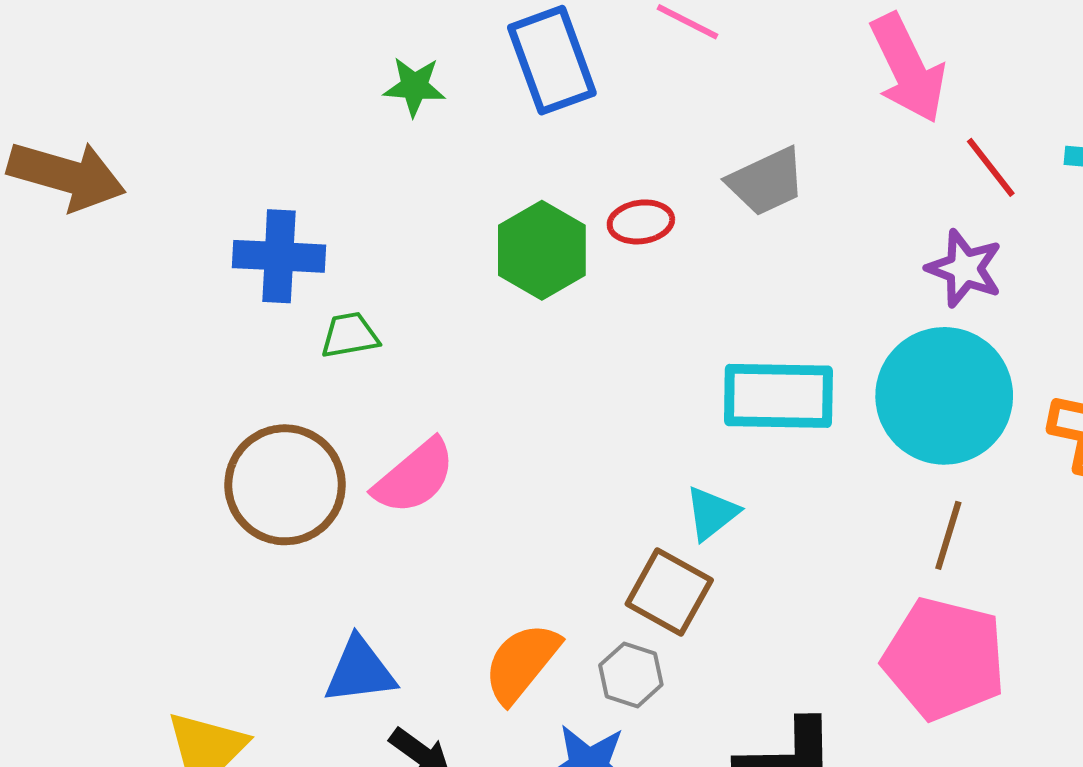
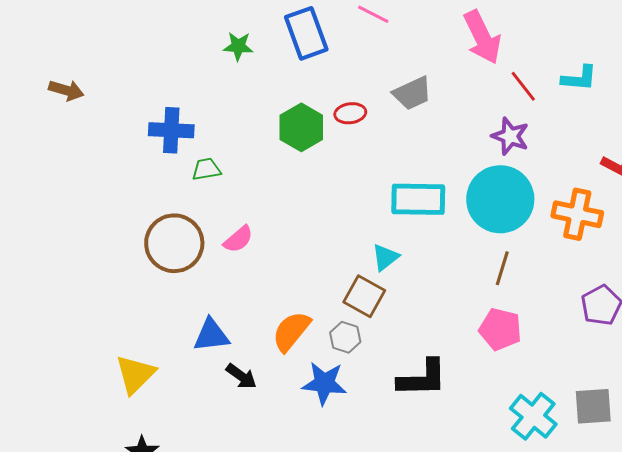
brown arrow: (67, 175) -> (66, 90), size x0.6
pink semicircle: (414, 477) -> (238, 239), size x0.7
pink pentagon: (944, 659) -> (500, 329), size x0.7

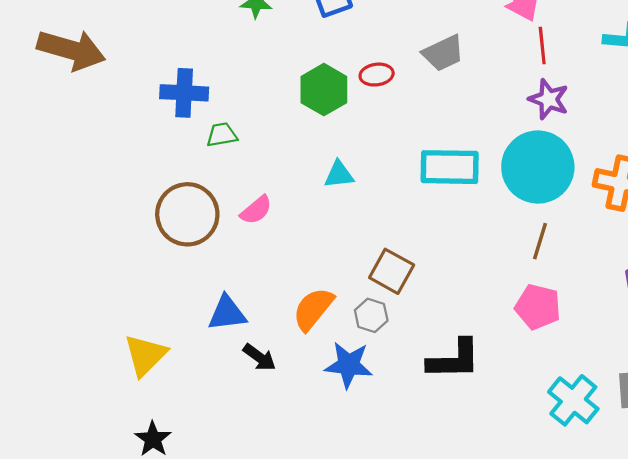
red line: (523, 86) -> (542, 46), moved, turned 32
brown arrow: (66, 90) -> (71, 50), size x1.8
cyan triangle: (385, 257) -> (339, 175), moved, turned 32

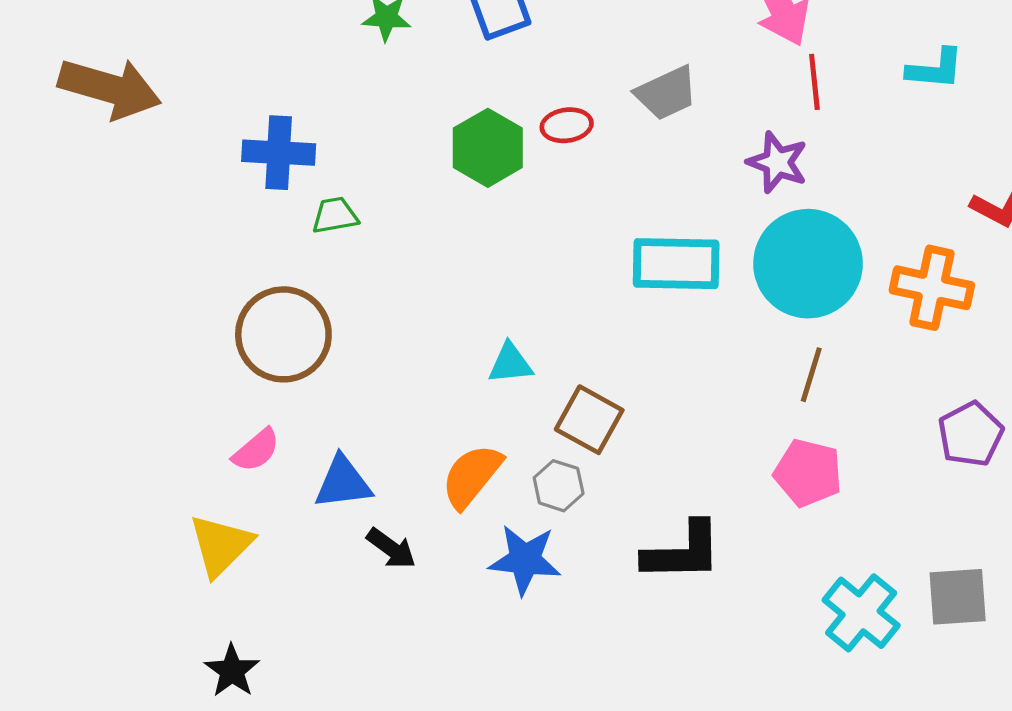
purple star: (549, 99) -> (777, 162), moved
cyan triangle: (339, 175) -> (510, 363), moved
pink semicircle: (256, 210) -> (256, 450), moved

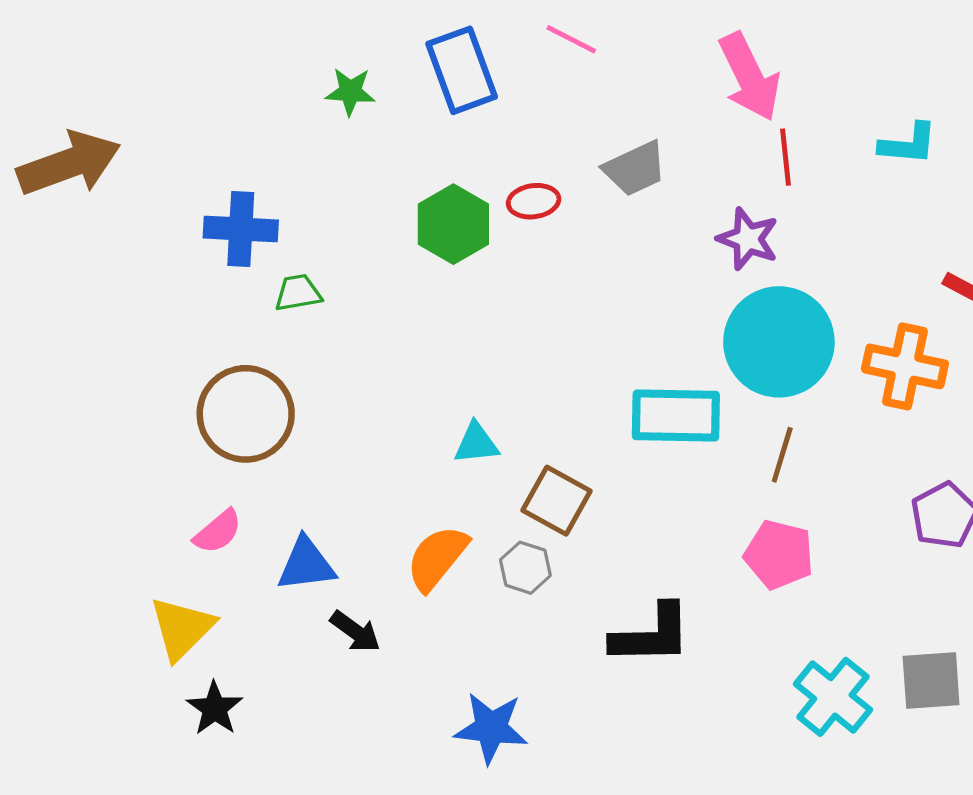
brown arrow: (110, 88) -> (69, 164), turned -36
cyan rectangle: (676, 264) -> (676, 416), moved
blue star: (525, 560) -> (491, 728), moved
black star: (232, 671) -> (215, 708), moved

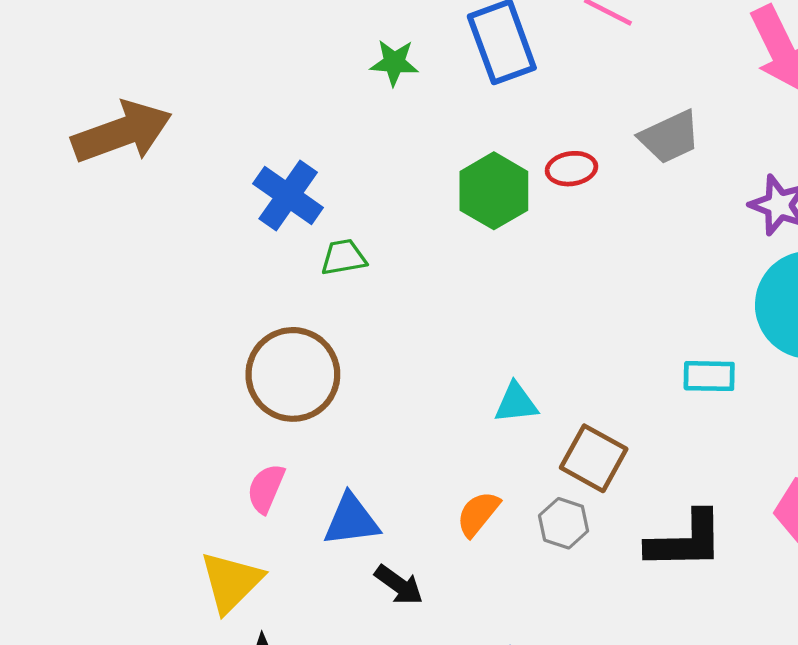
blue cross: (241, 229) -> (288, 196), turned 32
cyan rectangle: (676, 416) -> (709, 376), size x0.6
pink semicircle: (218, 532) -> (266, 488), turned 153
orange semicircle: (437, 558) -> (478, 514), size x0.7
black L-shape: (651, 635) -> (685, 541), moved

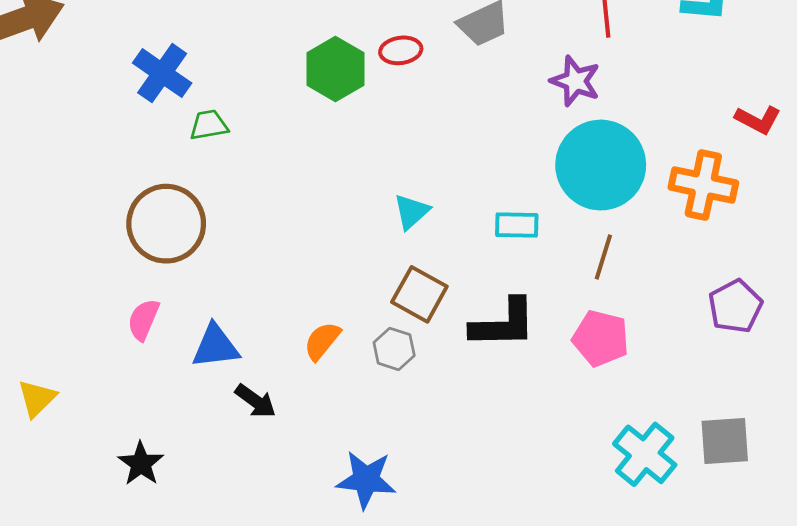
cyan triangle: (516, 403) -> (411, 212), moved, turned -36
black L-shape: (685, 541) -> (503, 324), moved
yellow triangle: (231, 582) -> (37, 398), moved, size x0.7

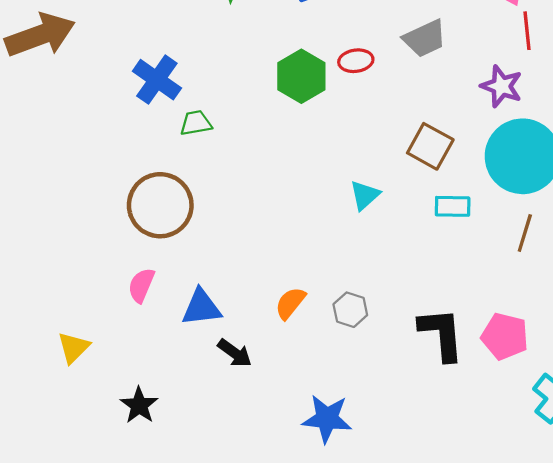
brown square: (419, 294) -> (430, 146), moved
black L-shape: (503, 324) -> (441, 334), moved, turned -94
pink pentagon: (601, 338) -> (505, 336), moved
yellow triangle: (37, 398) -> (74, 347), moved

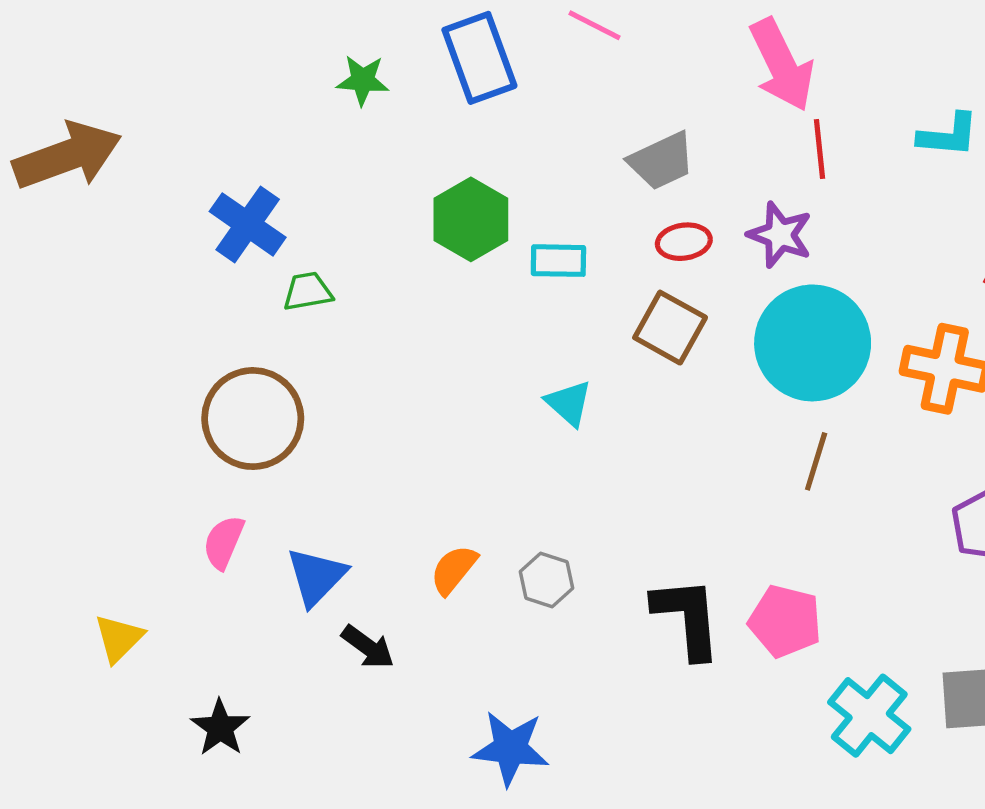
red ellipse: (356, 61) -> (684, 242), moved
cyan triangle: (365, 195) -> (569, 403), turned -36
cyan rectangle: (453, 206) -> (558, 261), moved
blue triangle: (201, 307) -> (316, 577), turned -39

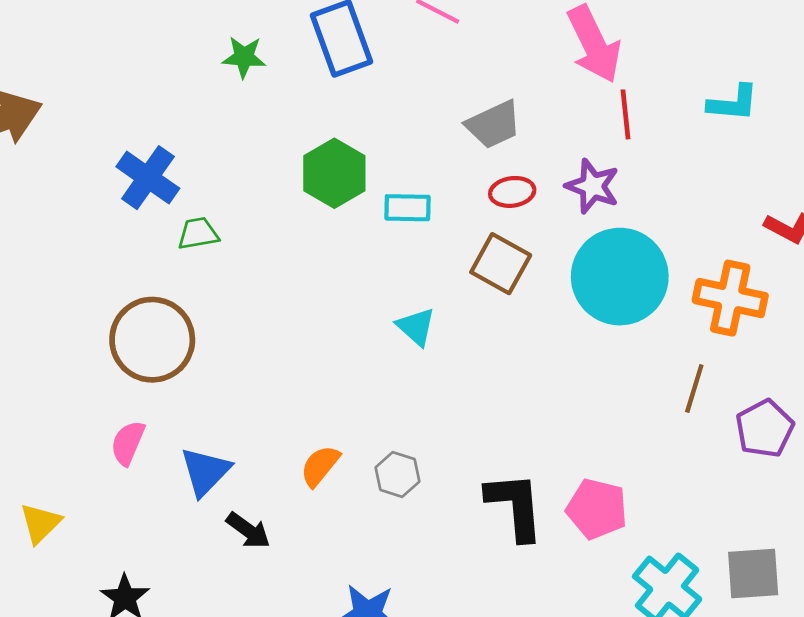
brown line: (816, 461) -> (694, 388), moved

